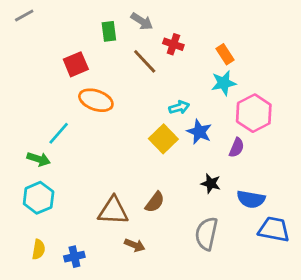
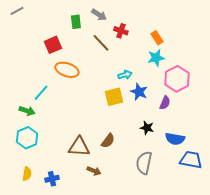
yellow square: (163, 139) -> (114, 97), turned 30

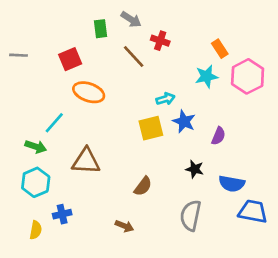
gray line: (17, 11) -> (18, 55), moved, turned 32
orange rectangle: (157, 38) -> (220, 49), moved
pink hexagon: (177, 79) -> (248, 76), moved
brown triangle: (79, 147) -> (86, 161), moved
blue cross: (52, 179) -> (62, 214), moved

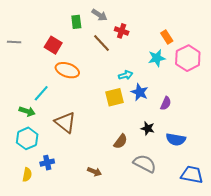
red square: (70, 59) -> (53, 45), turned -36
brown triangle: (86, 161) -> (65, 122), turned 35
brown semicircle: (143, 186) -> (121, 141), moved
blue trapezoid: (253, 211) -> (192, 175), moved
gray semicircle: (191, 215) -> (145, 164), turned 105

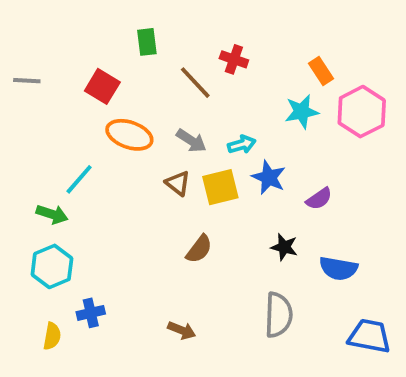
gray arrow: (99, 15) -> (191, 141), moved
purple semicircle: (166, 103) -> (319, 199), turned 32
brown triangle: (65, 122) -> (178, 183), moved, size x0.6
brown semicircle: (121, 141) -> (199, 249), moved
gray semicircle: (145, 164) -> (278, 315), turned 65

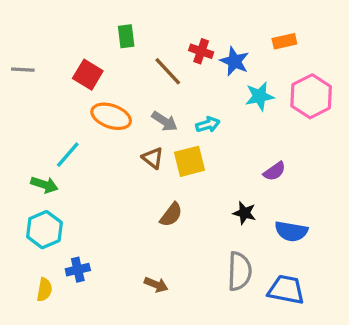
orange rectangle: (321, 71) -> (284, 41), moved, turned -70
blue star: (269, 177) -> (234, 61), moved
blue trapezoid: (369, 336) -> (286, 290), moved

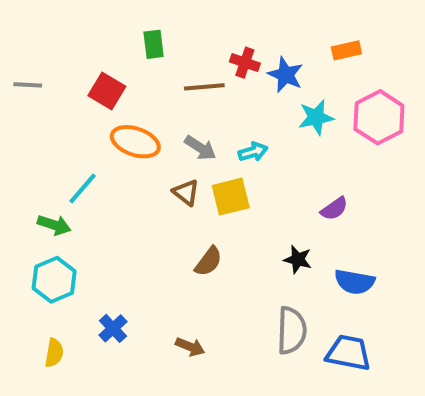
brown line: (168, 71) -> (204, 87), turned -52
blue cross: (78, 270) -> (113, 328), moved, turned -30

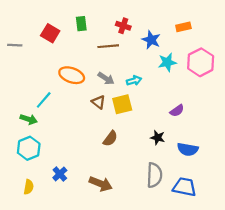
red cross: (245, 63) -> (123, 26), moved
red square: (107, 91) -> (50, 33), moved
brown arrow: (190, 347) -> (101, 184), size x1.5

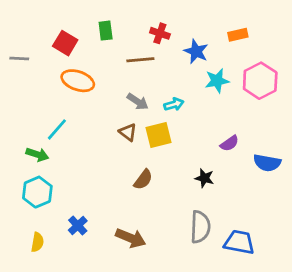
orange ellipse: (72, 75) -> (78, 81), moved
blue semicircle: (188, 149) -> (267, 163), moved

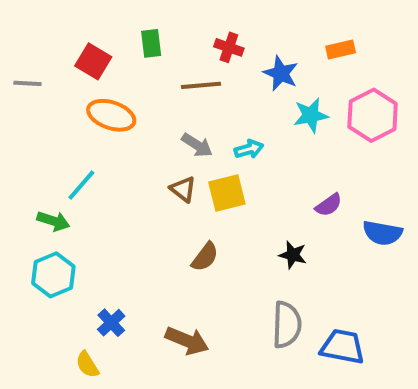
yellow semicircle: (37, 242) -> (87, 365), moved, turned 138

